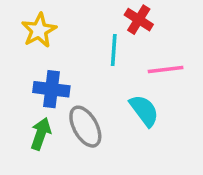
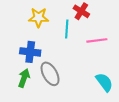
yellow star: (39, 30) -> (39, 18), moved, turned 30
cyan semicircle: (144, 111) -> (104, 82), moved

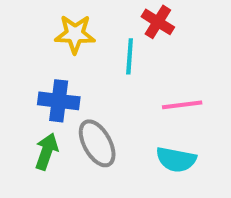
pink line: (97, 40) -> (182, 105), moved
cyan semicircle: (104, 82) -> (176, 160), moved, turned 138

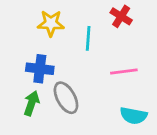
red cross: (158, 22) -> (121, 16), moved
cyan semicircle: (176, 160) -> (134, 116), moved

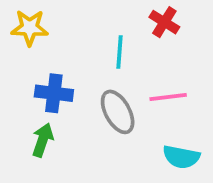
yellow star: (51, 23) -> (30, 28), moved
gray ellipse: (66, 98) -> (118, 112), moved

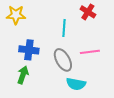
cyan semicircle: (181, 157) -> (76, 84), moved

